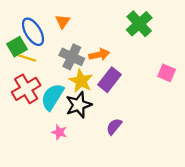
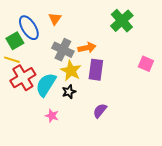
yellow line: (27, 58) -> (12, 60), moved
purple rectangle: (109, 80) -> (96, 70), turned -30
black star: (79, 105) -> (69, 92), size x0.6

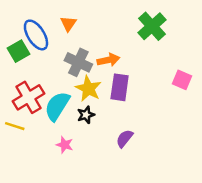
yellow line: (12, 60) -> (15, 126), moved

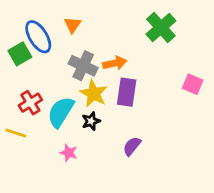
red cross: (28, 97) -> (30, 103), size x0.7

